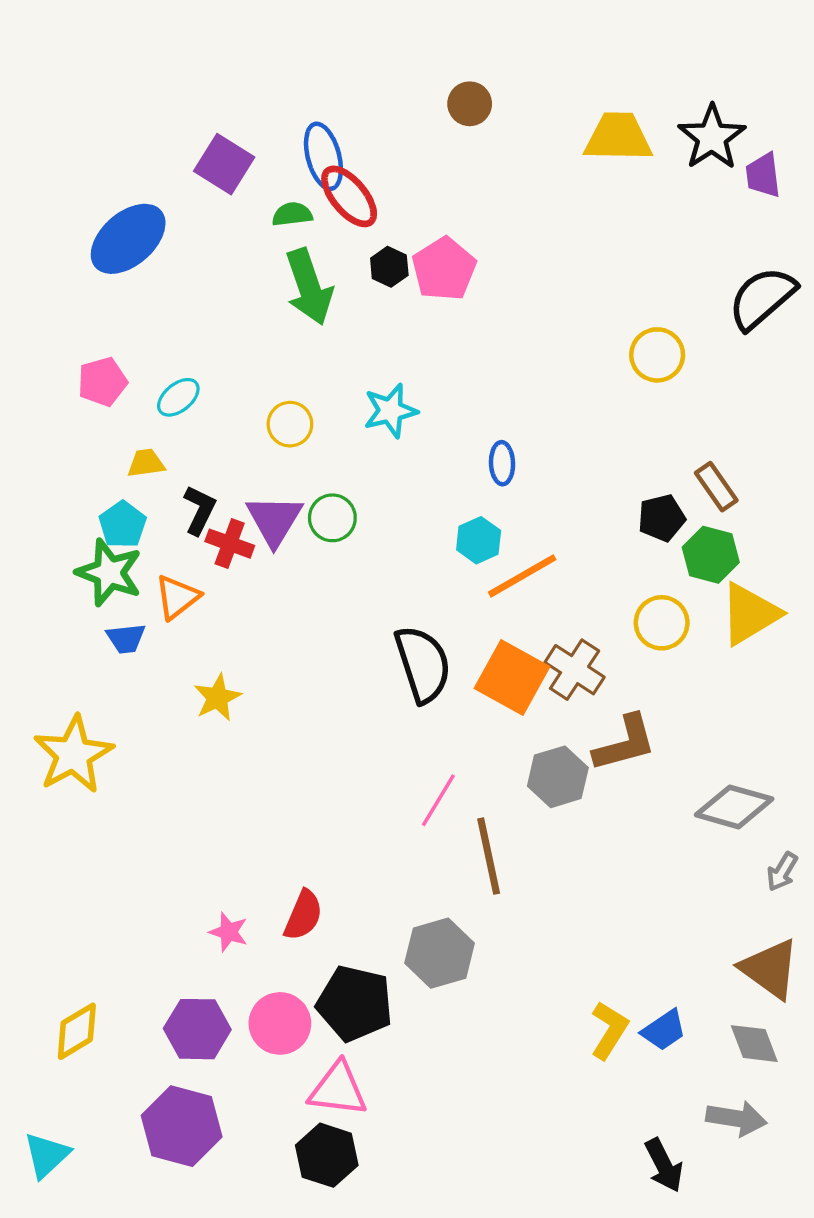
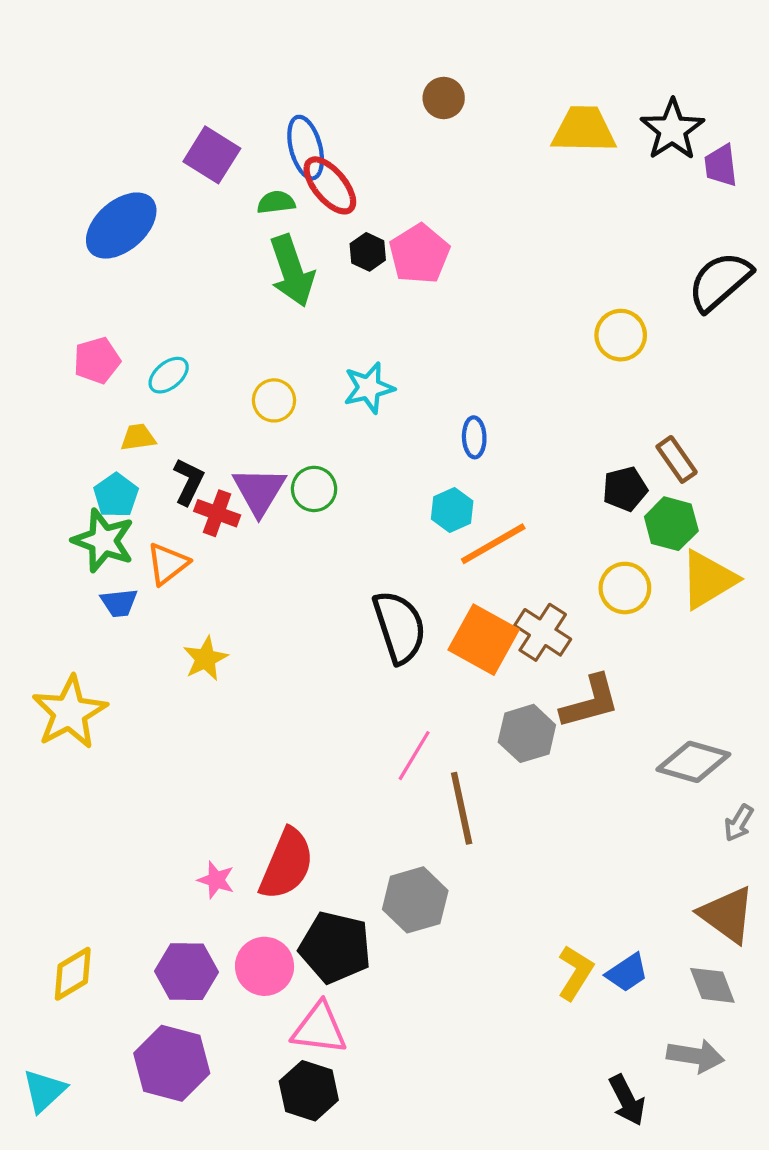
red semicircle: (303, 915) -> (287, 864), size x1.5

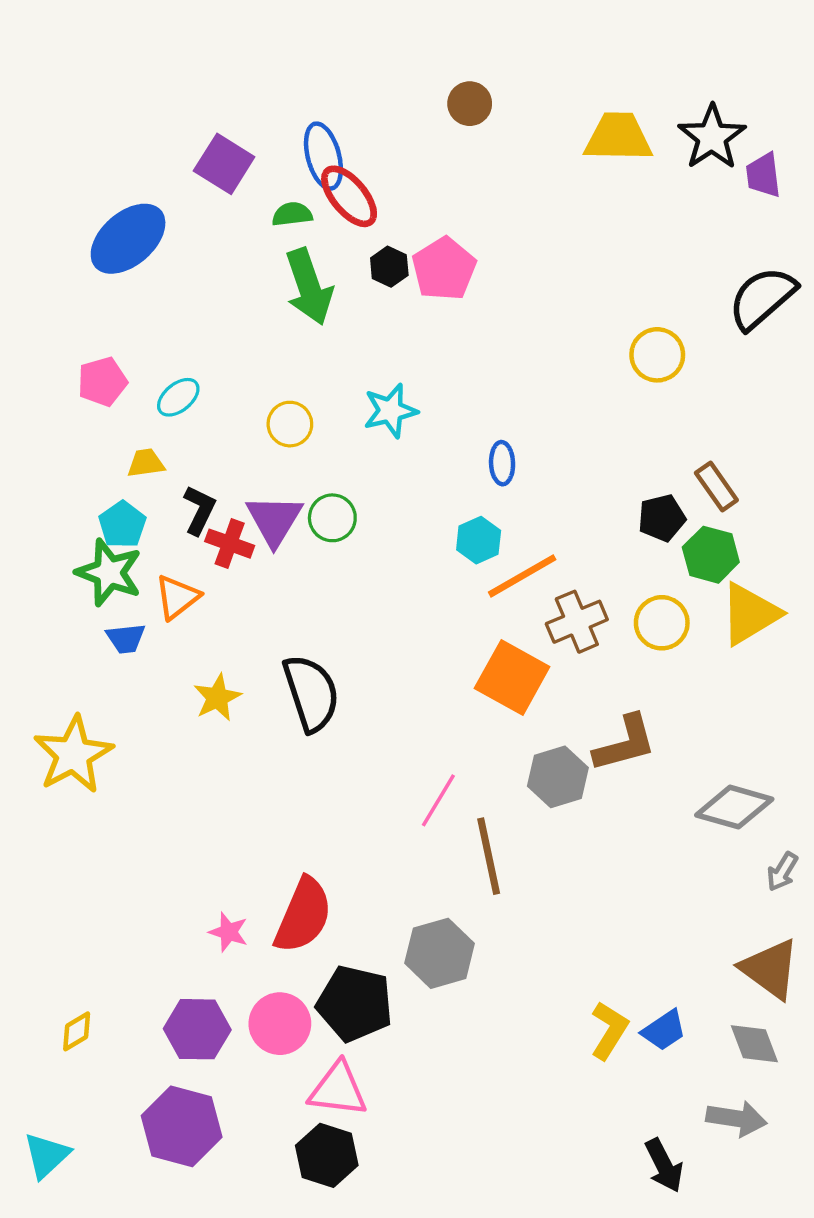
black semicircle: (399, 627) -> (311, 693), moved
brown cross: (543, 632) -> (577, 622), moved, turned 34
yellow diamond: (73, 974) -> (77, 1031), size x0.7

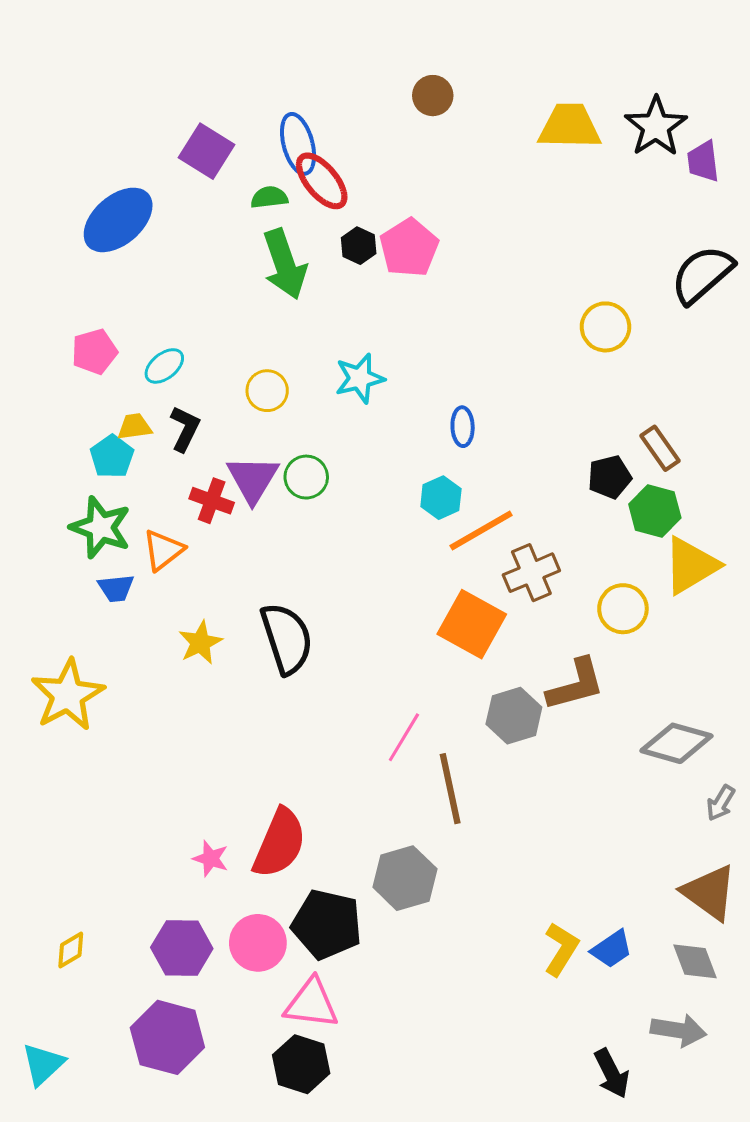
black L-shape: (199, 510) -> (185, 429), moved
cyan pentagon: (122, 525) -> (112, 456), moved
yellow circle: (662, 623) -> (623, 609), moved

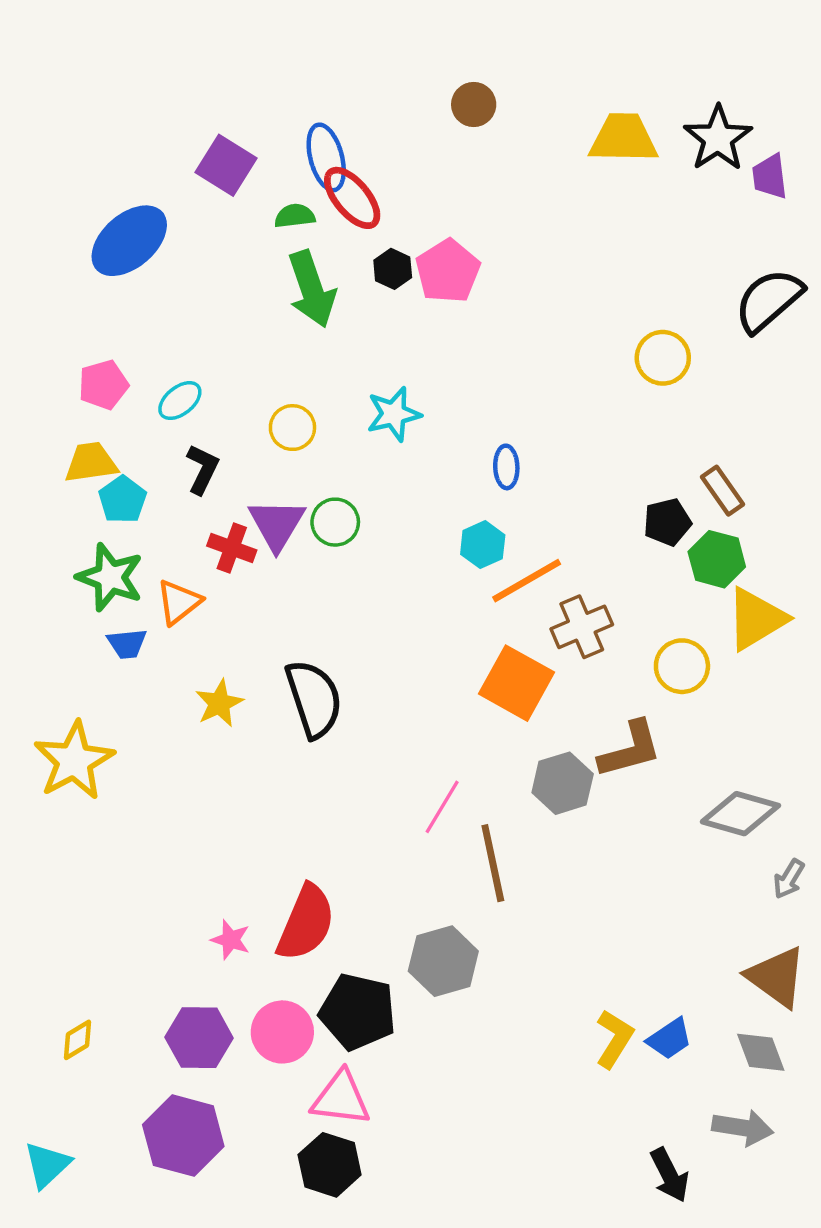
yellow trapezoid: (135, 427) -> (91, 462), moved, size x1.4

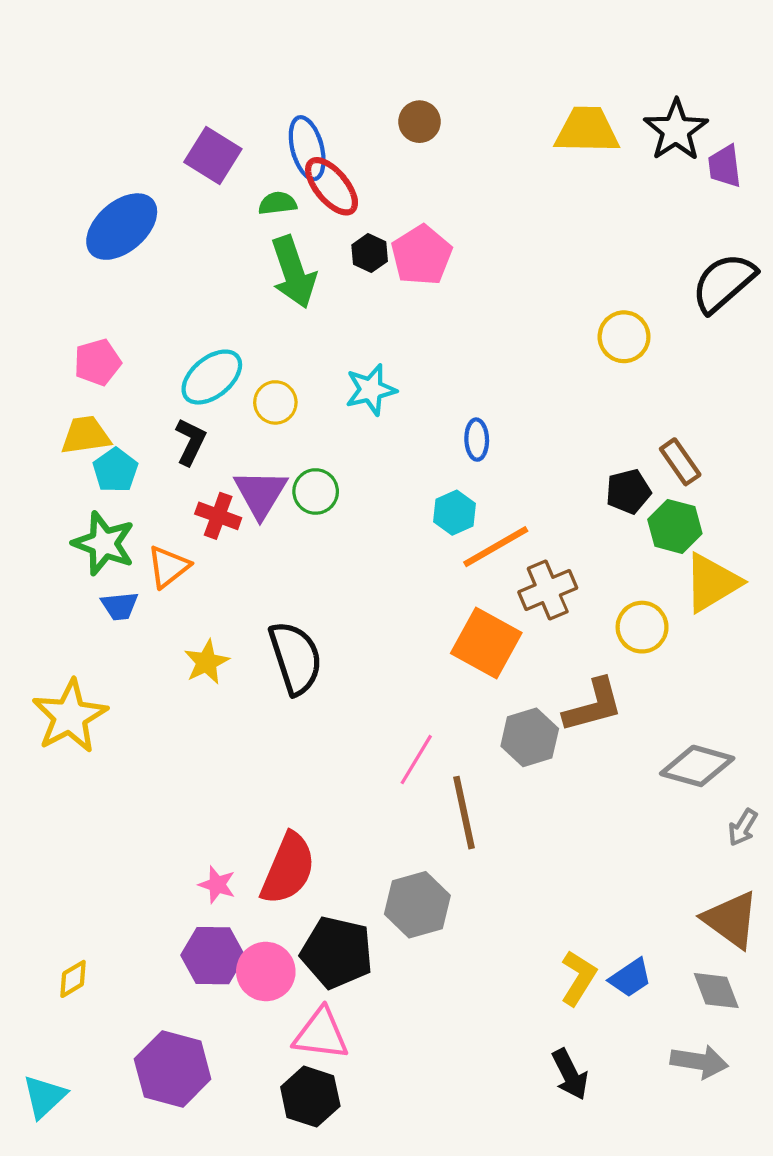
brown circle: (474, 104) -> (419, 122), moved
cyan ellipse: (180, 401) -> (212, 377), moved, size x1.5
purple hexagon: (199, 1038) -> (213, 956), moved
black arrow: (670, 1175) -> (570, 1074), moved

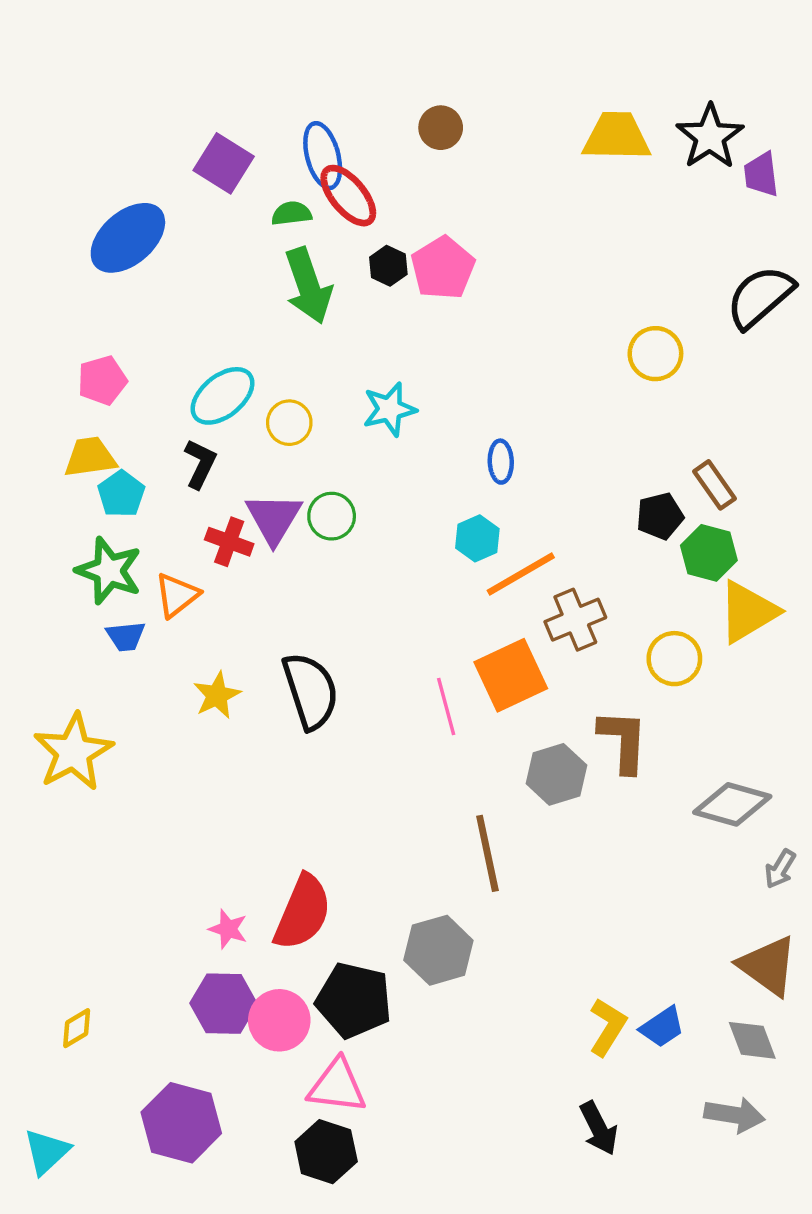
orange square: (486, 643) -> (511, 675), turned 36
brown L-shape: (593, 706) -> (623, 741), turned -72
pink line: (416, 760) -> (446, 706), moved, turned -46

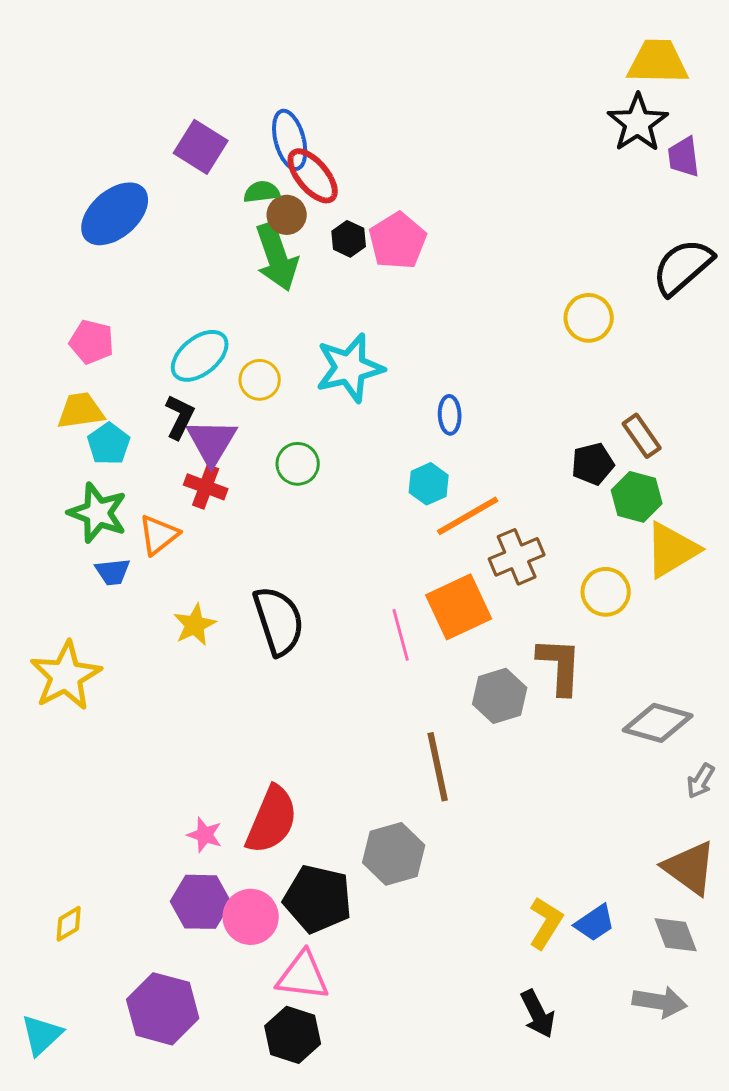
brown circle: (441, 128) -> (287, 215), moved
yellow trapezoid: (617, 137) -> (658, 62), moved
pink pentagon: (102, 380) -> (92, 342), turned 30
cyan star: (389, 409) -> (350, 368), size x1.4
purple triangle: (274, 518) -> (212, 442), moved

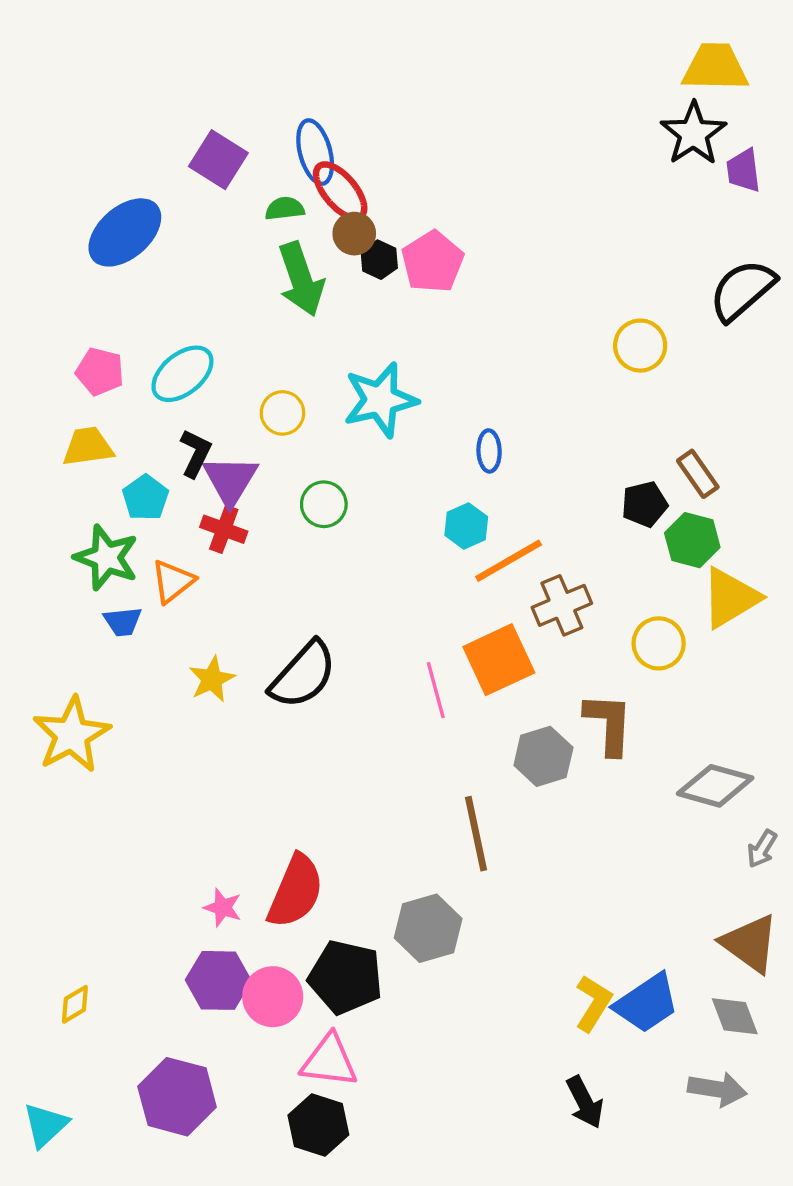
brown circle: (287, 215) -> (354, 234), moved
cyan ellipse: (200, 356) -> (182, 374), moved
cyan pentagon: (109, 444) -> (146, 498), moved
black semicircle: (279, 621) -> (303, 675), turned 60
blue trapezoid: (595, 923) -> (647, 1003), size x1.5

